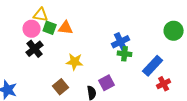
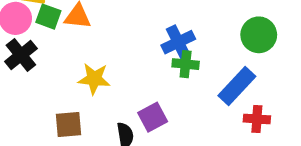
green circle: (174, 31) -> (259, 35), moved
red cross: (164, 84) -> (257, 119), turned 32
brown square: (61, 87) -> (68, 124), turned 35

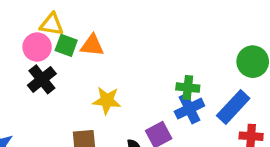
blue cross: (178, 42) -> (189, 109), moved

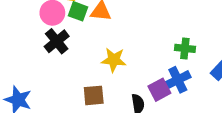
blue cross: (189, 109) -> (178, 80), moved

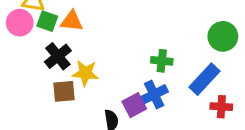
black cross: (57, 41) -> (58, 56), moved
brown square: (94, 95) -> (64, 91), moved

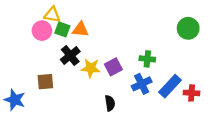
green circle: (223, 36) -> (188, 28), moved
blue rectangle: (205, 79) -> (170, 86), moved
brown square: (64, 91) -> (45, 82), moved
purple square: (134, 105) -> (113, 67), moved

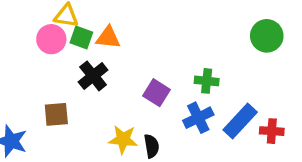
purple square: (113, 67) -> (157, 93), turned -30
yellow star: (91, 68) -> (123, 139), moved

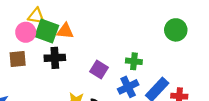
green square: (81, 38) -> (47, 31), size x1.5
black cross: (93, 76) -> (55, 58), turned 36
brown square: (56, 114) -> (18, 59), moved

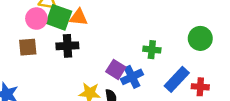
green circle: (176, 30) -> (200, 38), moved
purple square: (99, 69) -> (116, 69), moved
blue cross: (128, 87) -> (132, 77), moved

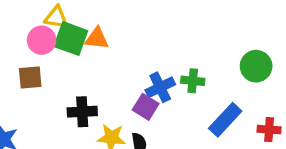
black cross: (67, 46) -> (82, 112), moved
blue cross: (132, 77) -> (160, 87), moved
red cross: (200, 87) -> (269, 130), moved

